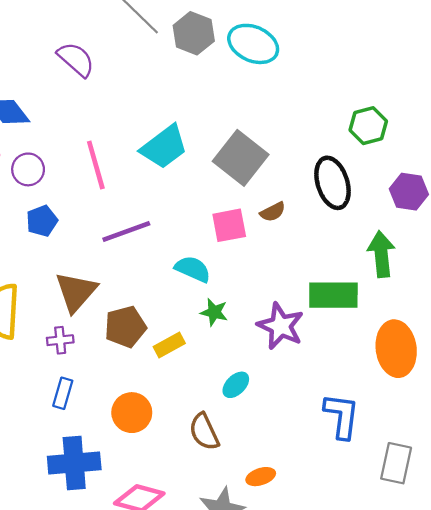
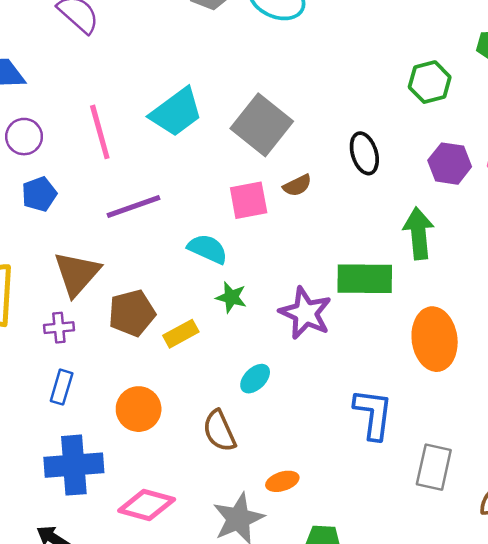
green hexagon: (368, 126) -> (430, 82), moved
black ellipse: (333, 183) -> (364, 153), size x0.7

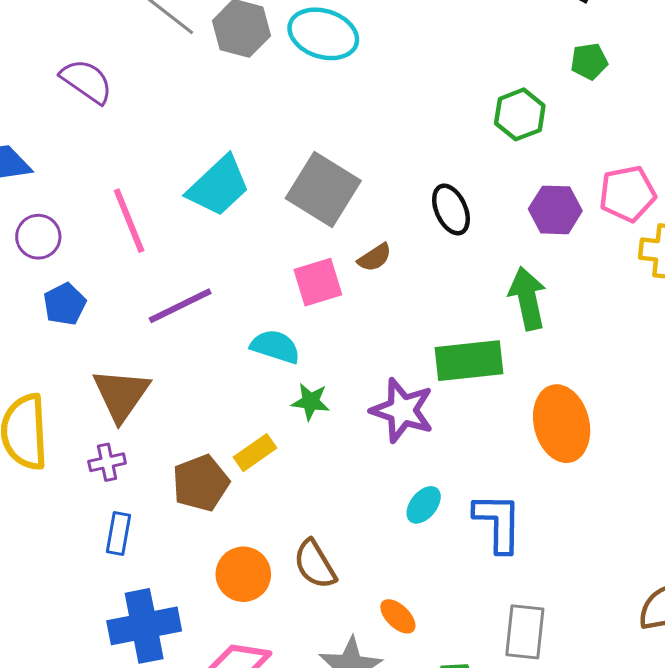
brown pentagon: (132, 313) -> (201, 483), moved
cyan ellipse: (255, 379) -> (424, 505), moved
orange circle: (139, 409) -> (243, 574), moved
gray rectangle: (434, 467) -> (525, 632), moved
orange ellipse: (282, 481) -> (398, 616), turned 68

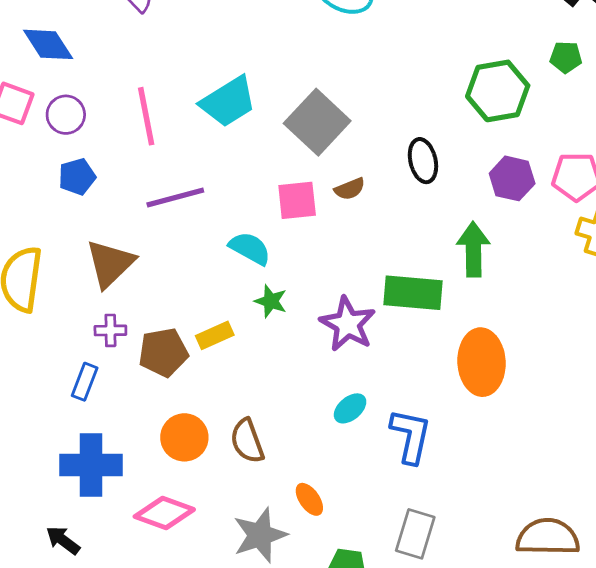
green hexagon: (520, 114) -> (498, 91), size x1.4
purple cross: (107, 462) -> (110, 330), moved

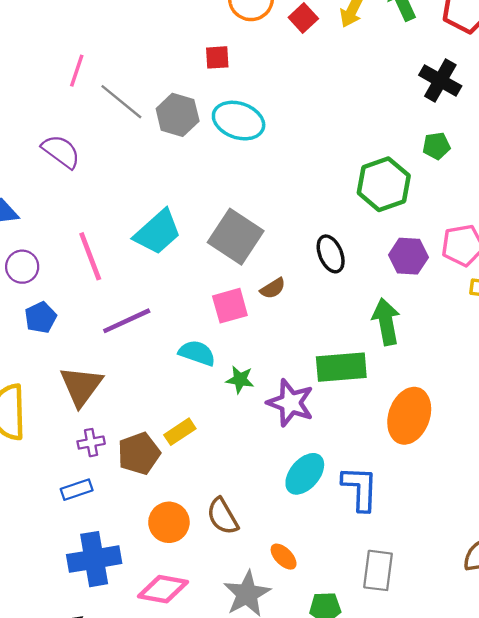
green star: (271, 301) -> (240, 380), moved
orange ellipse: (482, 362) -> (409, 416), turned 32
blue rectangle: (85, 382) -> (77, 490), turned 60
cyan ellipse: (350, 408) -> (305, 474), size x1.5

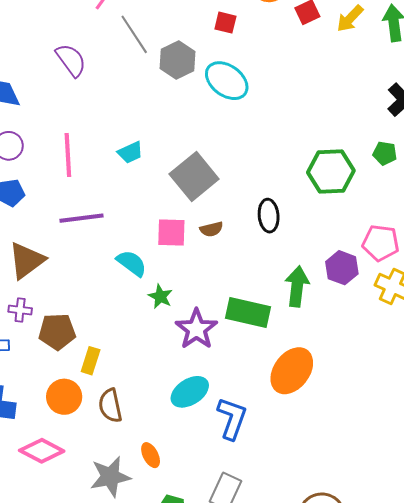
cyan trapezoid: (158, 232) -> (130, 152), size x0.6
purple hexagon: (408, 256) -> (342, 268), moved
yellow rectangle: (180, 432) -> (91, 361), moved, turned -56

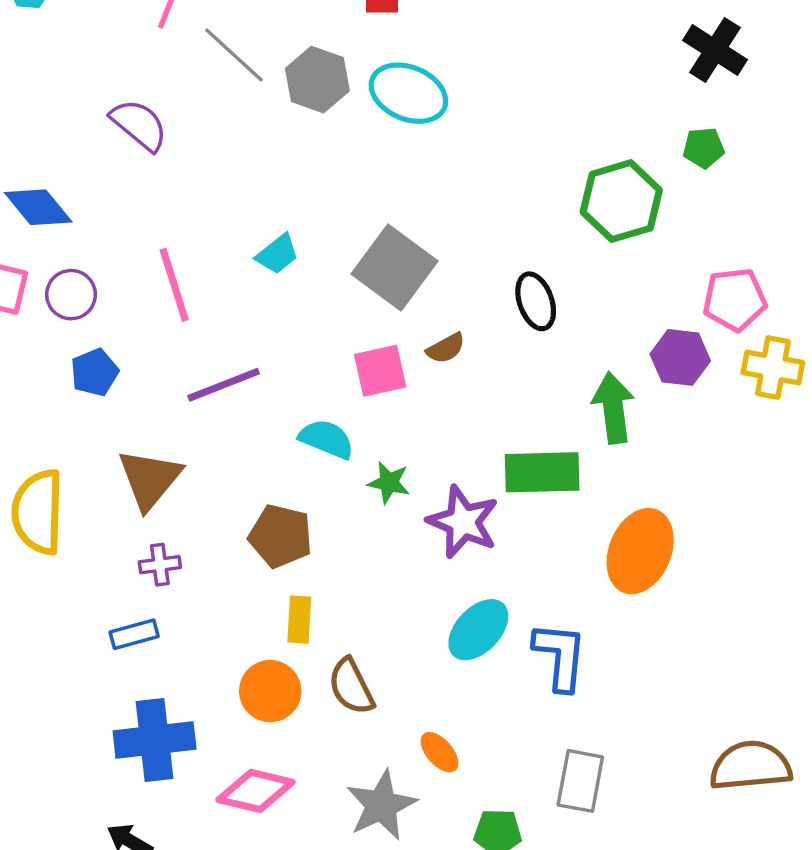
brown pentagon: (57, 332) -> (281, 536), moved, turned 30

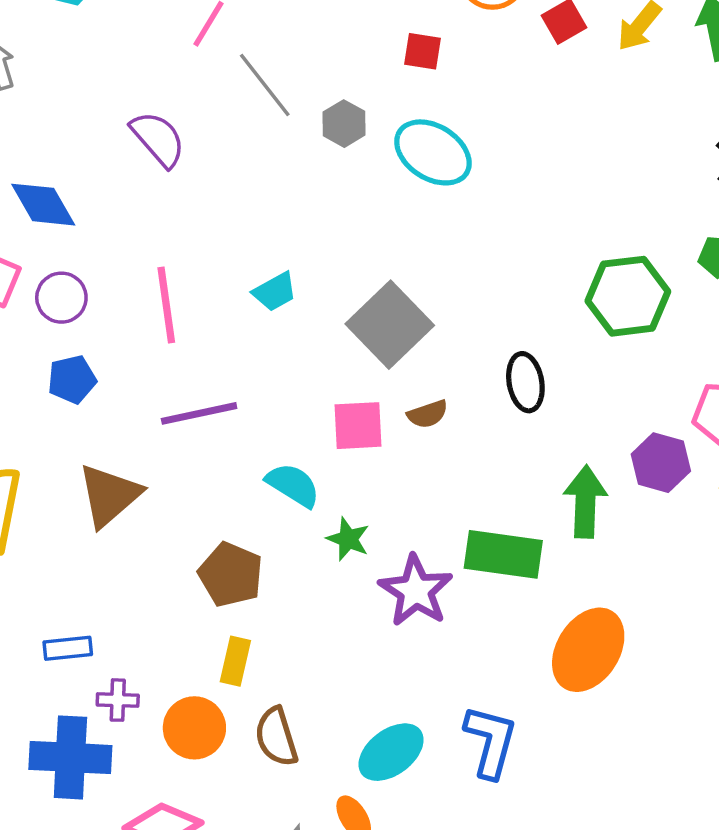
gray hexagon: (317, 80) -> (344, 124), size x0.7
purple cross: (160, 565) -> (118, 700), moved
cyan ellipse: (478, 630) -> (391, 752), moved

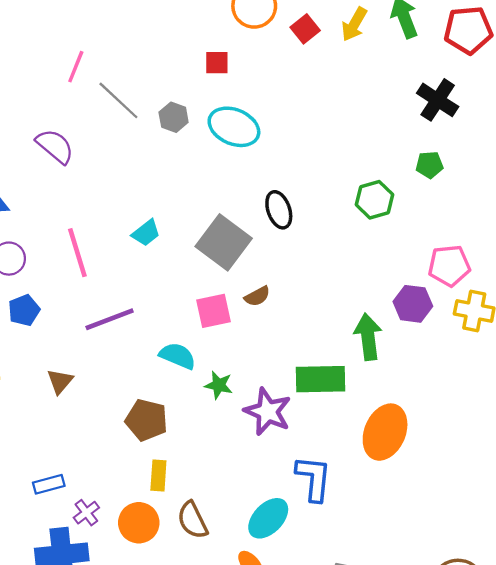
green hexagon: (628, 296) -> (375, 200), size x0.7
black ellipse: (525, 382) -> (279, 210), moved
brown triangle: (109, 495) -> (60, 381), size x0.6
purple cross: (118, 700) -> (86, 513), turned -30
blue L-shape: (490, 741) -> (314, 478), moved

